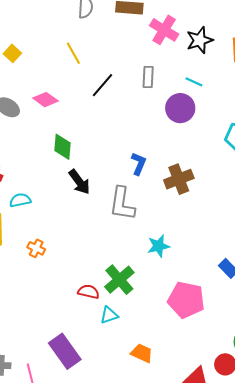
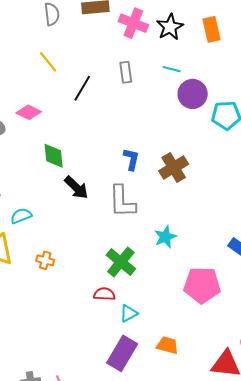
purple circle: (180, 108) -> (193, 94), moved
green cross: (119, 280) -> (121, 262), moved
purple rectangle: (65, 351) -> (122, 353), moved, turned 76

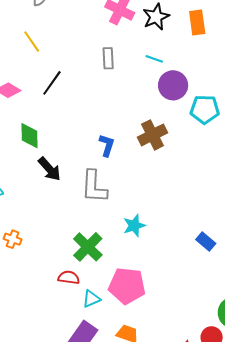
black line: (82, 88) -> (52, 83), moved
brown cross: (174, 168) -> (152, 135), moved
pink pentagon: (202, 285) -> (127, 286), moved

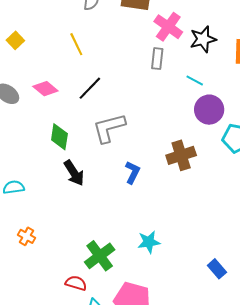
gray rectangle: (108, 58) -> (157, 59), moved
blue L-shape: (107, 145) -> (133, 172), moved
gray L-shape: (94, 187) -> (109, 128), moved, turned 63

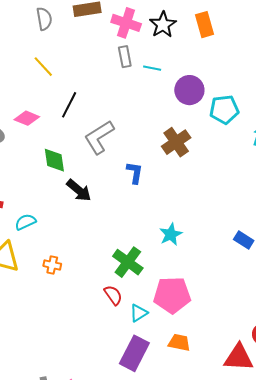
cyan line: (195, 80) -> (152, 68), moved
red semicircle: (76, 283) -> (113, 295), turned 55

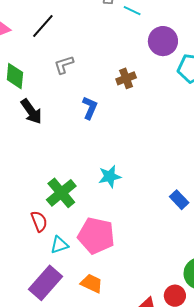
gray L-shape: (99, 137) -> (64, 65), size x0.6
brown cross: (176, 142) -> (126, 78), moved, size x0.7

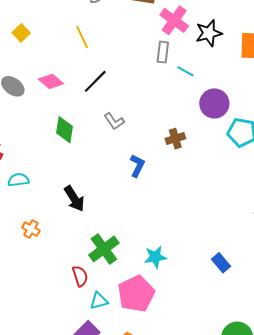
gray L-shape: (64, 65) -> (114, 121), turned -110
black arrow: (31, 111) -> (74, 199), moved
cyan star: (110, 176) -> (155, 257), moved
pink pentagon: (96, 236) -> (136, 294), turned 30

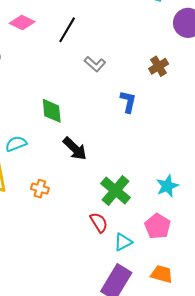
pink diamond: (51, 81) -> (22, 22), moved
green diamond: (65, 130) -> (52, 111), moved
pink pentagon: (136, 294) -> (158, 226), size x0.7

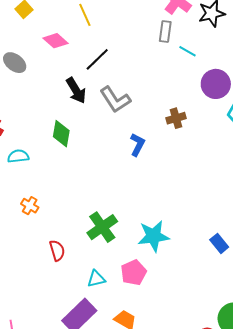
gray L-shape: (95, 64) -> (115, 100), size x1.5
black arrow: (75, 149) -> (76, 90), moved
cyan star: (167, 186) -> (153, 236), size x1.4
red semicircle: (99, 222) -> (57, 250), moved

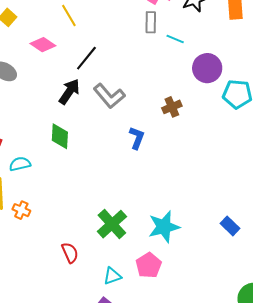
black arrow: (76, 90) -> (69, 92), turned -108
orange cross: (30, 206) -> (21, 210), moved

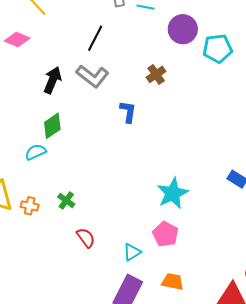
black line: (86, 58) -> (95, 38), moved
green diamond: (60, 136) -> (52, 126), turned 64
cyan semicircle: (20, 164) -> (36, 152), moved
green cross: (112, 224) -> (66, 201), moved, size x0.6

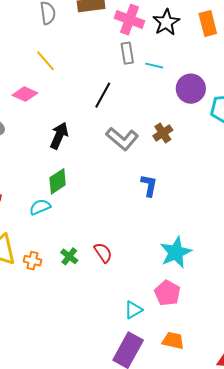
gray L-shape: (92, 76) -> (122, 139), moved
blue L-shape: (128, 112) -> (149, 185), moved
red semicircle: (86, 238) -> (103, 253), moved

